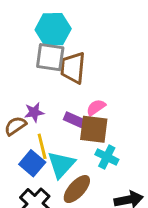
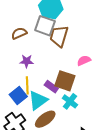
pink semicircle: (96, 107) -> (84, 61), moved
purple rectangle: (74, 120) -> (51, 87), moved
brown semicircle: (15, 126) -> (19, 33), moved

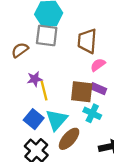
brown trapezoid: (59, 36) -> (87, 41), moved
yellow line: (27, 85) -> (44, 90), moved
purple rectangle: (51, 87) -> (98, 89), moved

